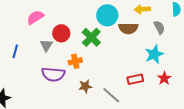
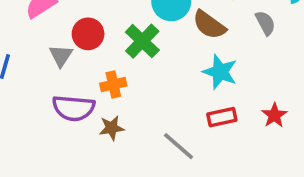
brown semicircle: (128, 28) -> (209, 25), turned 36
cyan star: (154, 54) -> (220, 72), moved, turned -30
brown star: (85, 86) -> (112, 128), moved

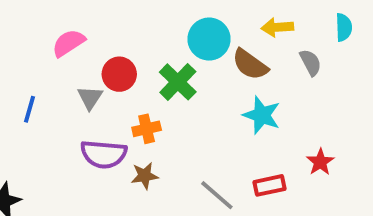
red rectangle: (222, 117) -> (270, 185), moved

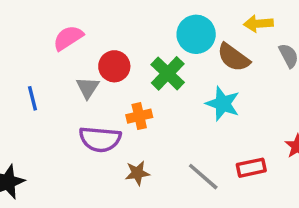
blue line: (29, 109) -> (33, 98), turned -30
cyan star: (262, 115) -> (223, 104), moved
brown star: (145, 176) -> (137, 173), moved

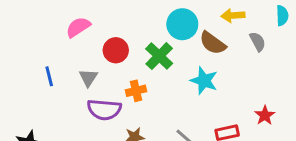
gray triangle: (88, 88) -> (88, 78), moved

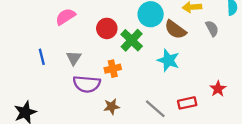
red circle: (116, 50) -> (107, 28), moved

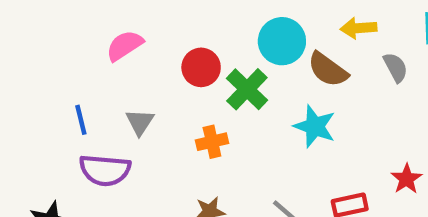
purple semicircle: (87, 84) -> (105, 170), moved

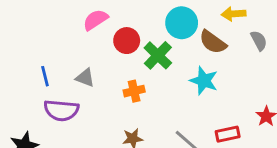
pink semicircle: (125, 46) -> (95, 20), moved
gray triangle: (140, 122) -> (85, 78), turned -42

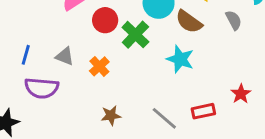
blue line: (45, 76) -> (26, 55), turned 30
orange cross: (134, 91) -> (99, 66), moved, turned -30

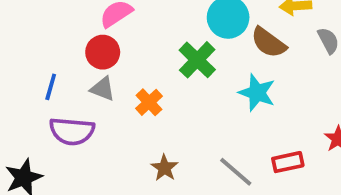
red circle: (105, 20) -> (103, 52), moved
brown star: (111, 115) -> (164, 168), turned -30

